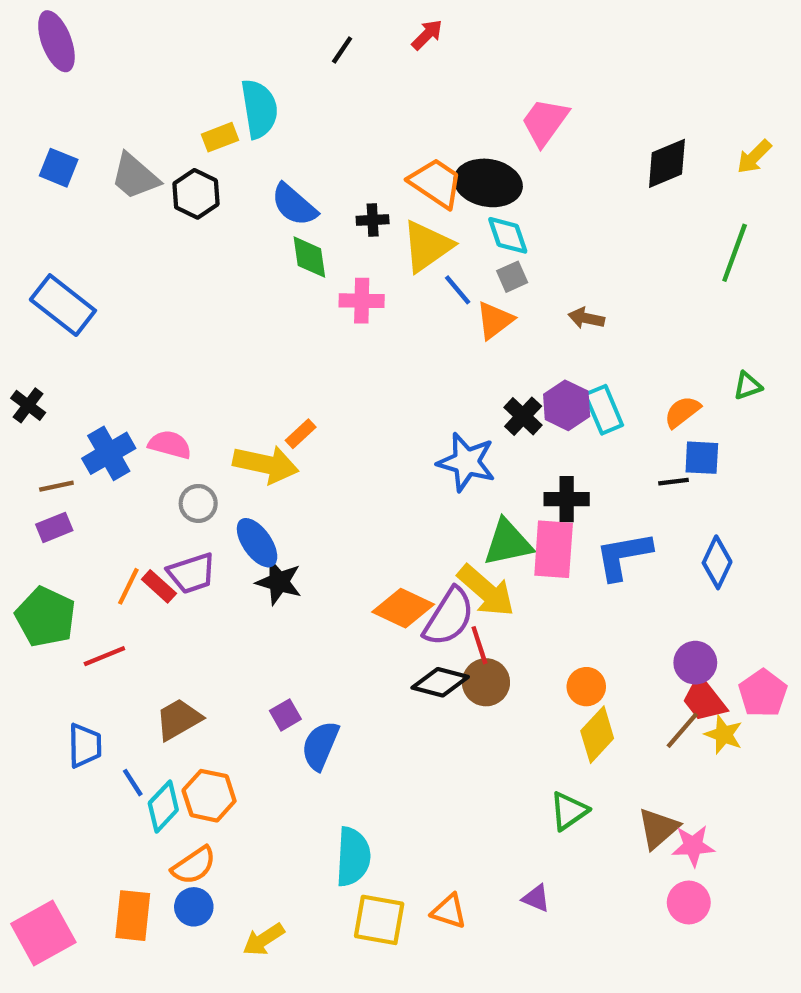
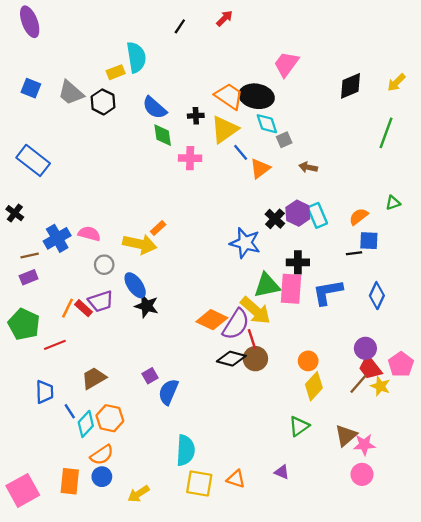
gray square: (512, 277) -> (284, 140), moved

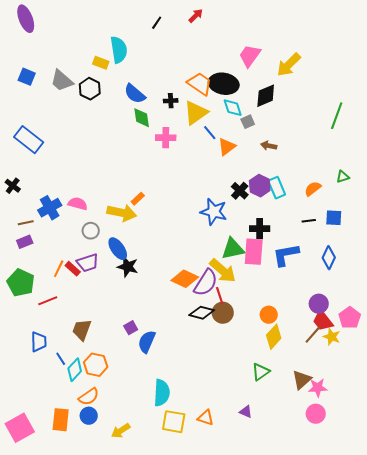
yellow rectangle: (116, 72) -> (101, 63), turned 42
yellow arrow: (396, 82) -> (289, 65), moved, size x1.5
black diamond: (351, 86) -> (266, 96), moved
blue square: (369, 241) -> (334, 218), moved
brown trapezoid: (94, 378) -> (82, 330), turned -40

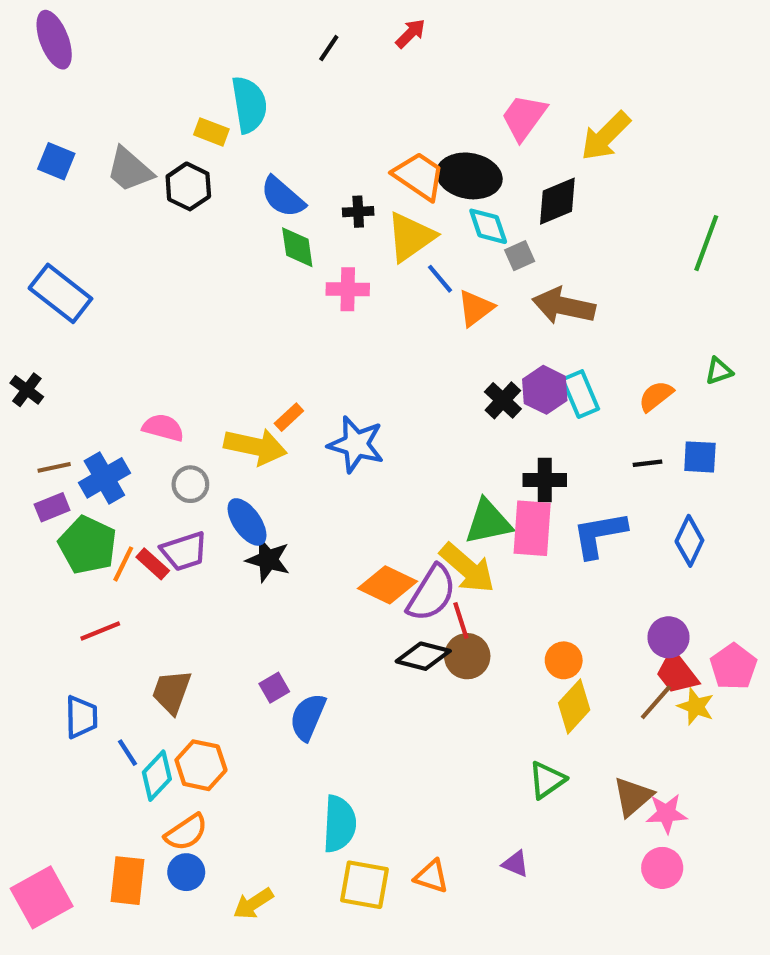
brown arrow: (269, 146) -> (564, 306), size x1.8
blue cross: (50, 208) -> (104, 478), moved
blue star: (214, 212) -> (356, 444), moved
green pentagon: (21, 283) -> (88, 545), moved

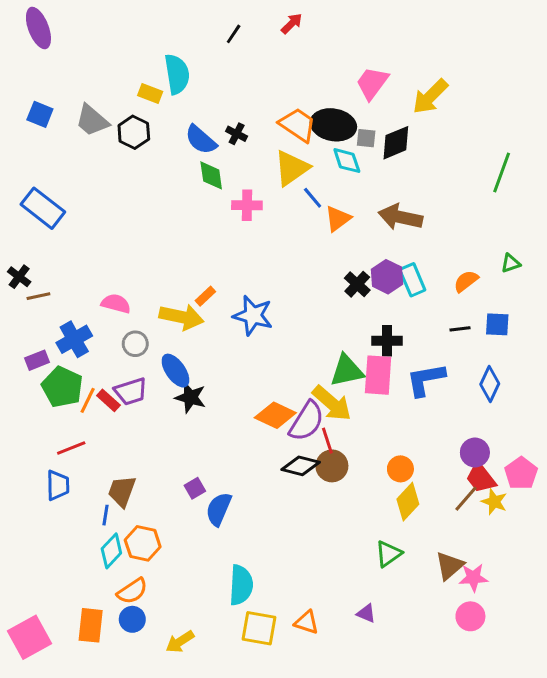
black cross: (358, 212) -> (237, 134), moved, turned 30
gray square: (520, 256) -> (366, 138), moved, turned 30
brown line: (54, 467) -> (38, 296), moved
blue trapezoid: (81, 717) -> (58, 485), moved
blue line: (128, 753) -> (105, 515), moved, turned 42

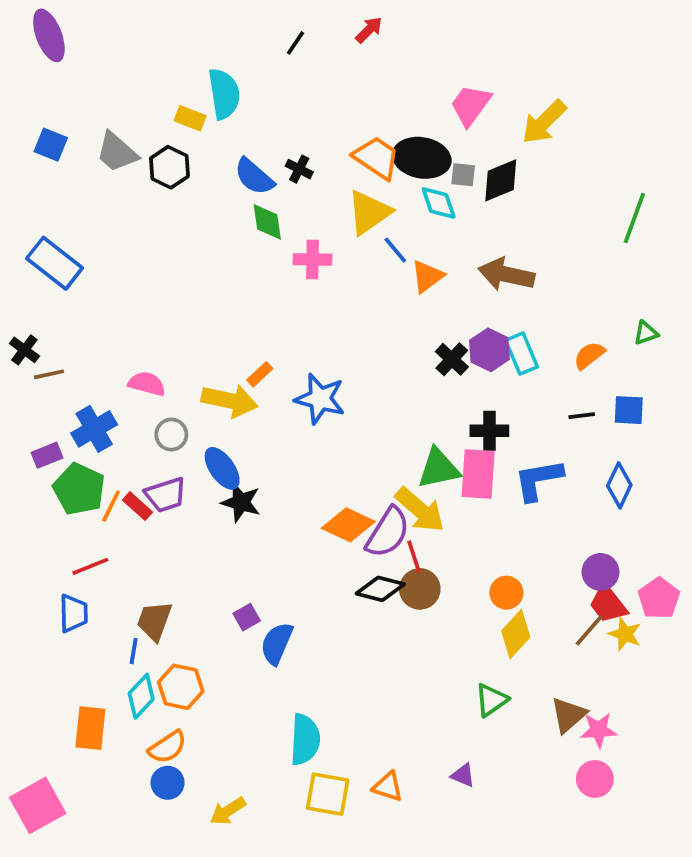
orange rectangle: (91, 625) -> (90, 728), moved

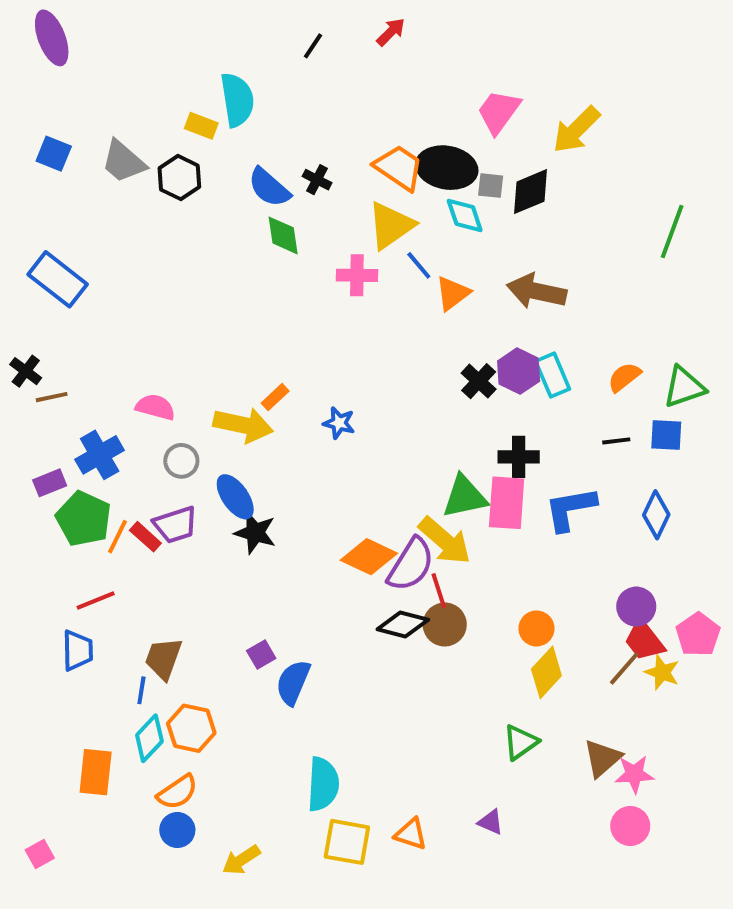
pink cross: (312, 259) -> (357, 275), moved
green triangle: (646, 333) -> (684, 387), moved, size x1.6
blue star: (320, 399) -> (339, 423), size x0.6
pink square: (38, 805) -> (40, 854), size x0.5

